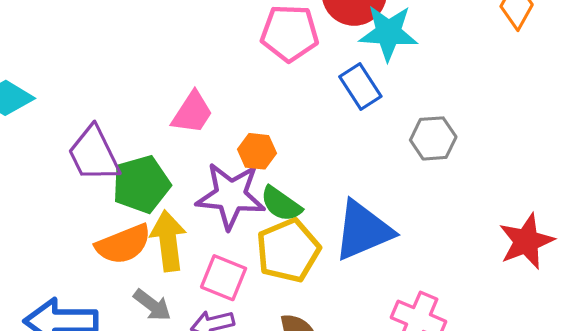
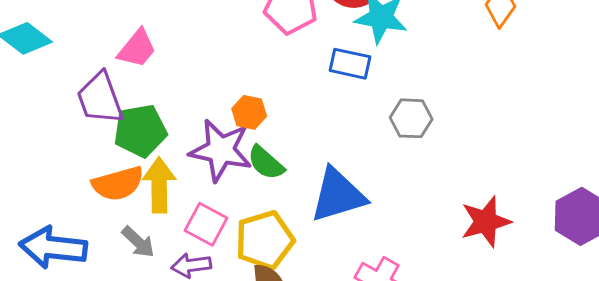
blue rectangle: (360, 86) -> (350, 64), turned -51
pink trapezoid: (192, 113) -> (137, 49), moved
yellow pentagon: (288, 250) -> (265, 240), moved

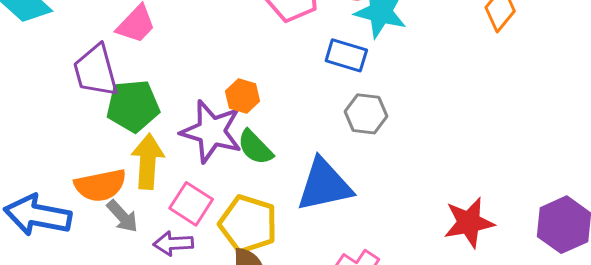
gray hexagon: (411, 118) -> (366, 114), moved
orange semicircle: (118, 184) -> (100, 185), moved
yellow pentagon: (265, 240) -> (248, 224), turned 30

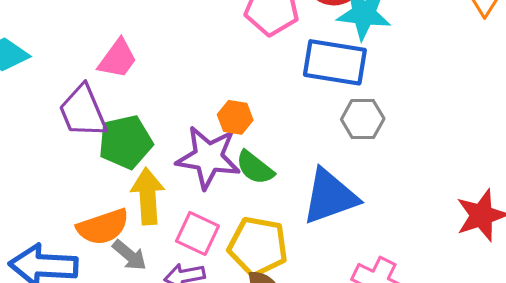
blue rectangle: (346, 55) -> (335, 62), size x1.5

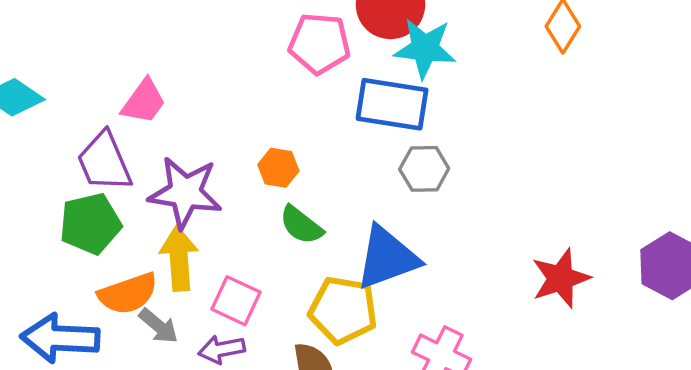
green pentagon: (125, 142) -> (90, 224), moved
purple star: (208, 157) -> (185, 193), moved
yellow pentagon: (258, 246) -> (343, 310), moved

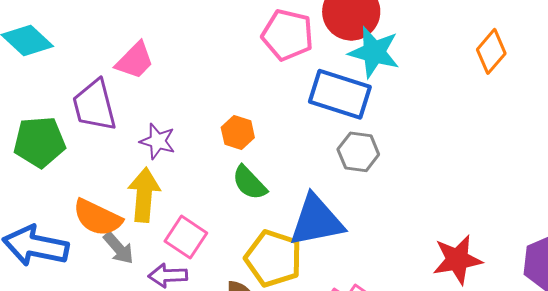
purple star: (185, 193) -> (158, 141), size x0.6
green pentagon: (90, 224) -> (39, 142), moved
orange semicircle: (128, 294) -> (97, 218), turned 36

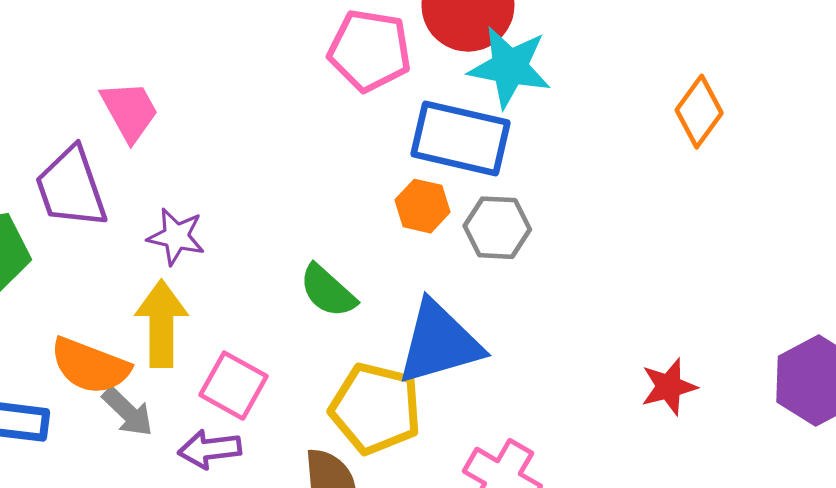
orange diamond: (491, 51) -> (699, 112), moved
pink trapezoid: (135, 61) -> (130, 111), turned -69
orange hexagon: (238, 132) -> (422, 206), moved
red star: (457, 260) -> (669, 387), size x0.7

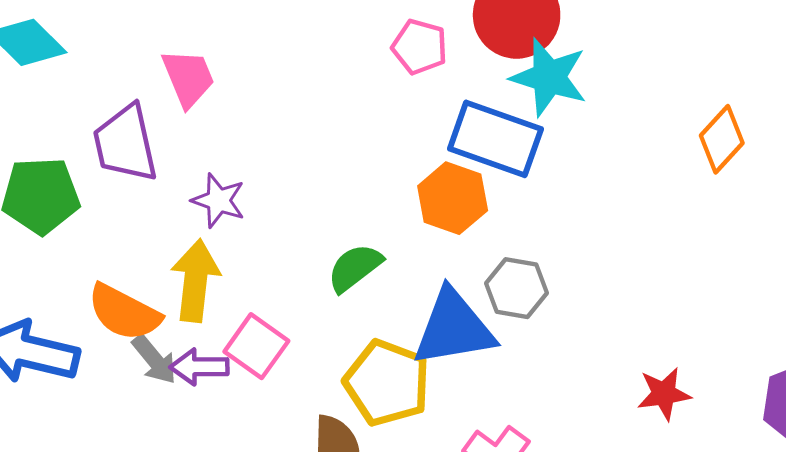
pink pentagon: (370, 50) -> (420, 47), size x0.7
orange hexagon: (422, 206) -> (453, 198), size x1.4
gray hexagon: (497, 228) -> (516, 288), moved
green semicircle: (328, 291) -> (355, 268), turned 94
purple arrow: (210, 449) -> (199, 367), moved

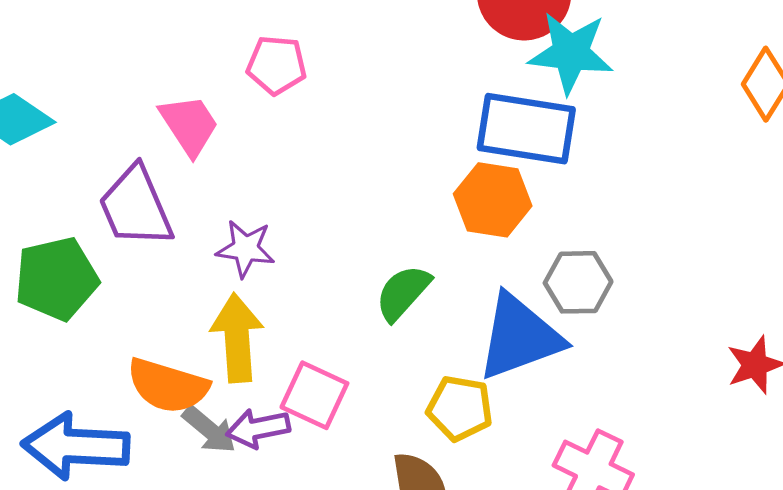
pink pentagon: (420, 47) -> (277, 65), moved
yellow pentagon: (387, 383) -> (460, 408), size x0.7

